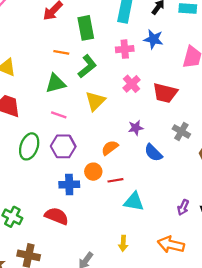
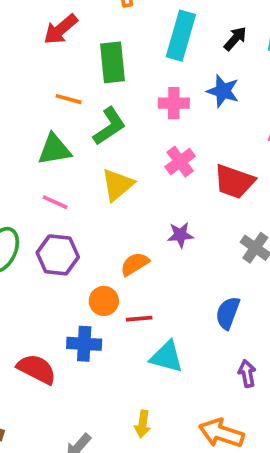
blue semicircle: (153, 153) -> (228, 313), moved, turned 60
blue cross: (69, 185) -> (84, 344), moved
purple arrow: (183, 207) -> (247, 374), turned 140

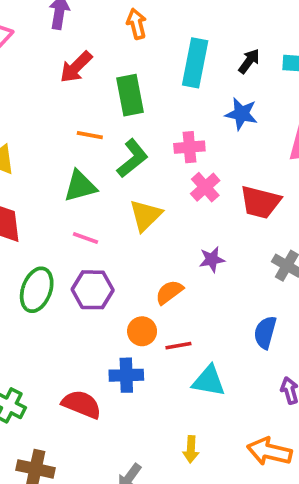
pink cross: (174, 103) -> (189, 147), moved

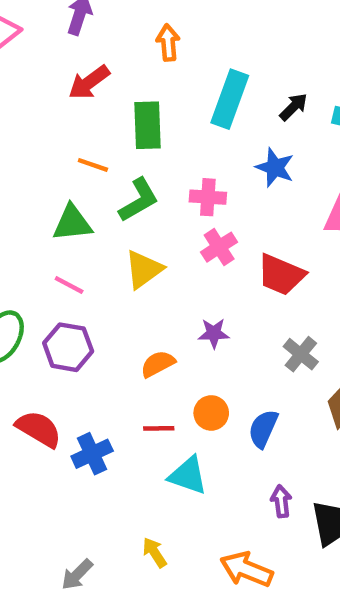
orange circle: (142, 331) -> (211, 413), moved
blue cross: (126, 375) -> (92, 454), turned -32
red semicircle: (82, 404) -> (39, 429), moved
yellow arrow: (191, 449) -> (155, 552), turned 135

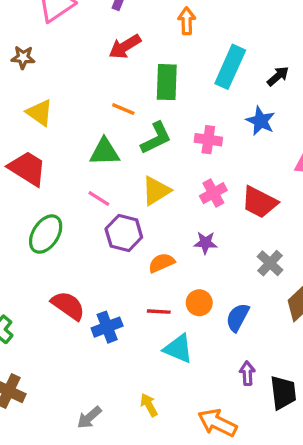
pink cross: (219, 247) -> (213, 193), moved
purple hexagon: (68, 347) -> (124, 233), moved

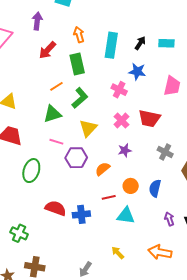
orange arrow: (187, 21) -> (79, 35), moved
orange line: (123, 109) -> (56, 86), turned -40
pink cross: (208, 140) -> (119, 90), moved, turned 35
blue cross: (107, 327) -> (81, 214), turned 30

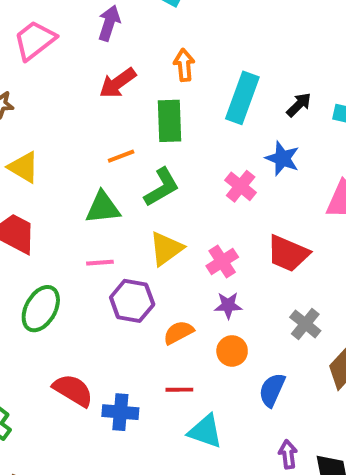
pink cross: (121, 121) -> (222, 261), moved
pink line: (56, 142) -> (100, 263), turned -32
orange circle: (131, 186) -> (232, 351), moved

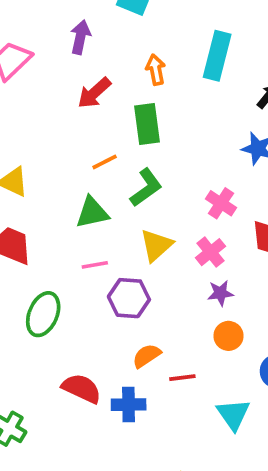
cyan rectangle: (242, 98) -> (217, 56), moved
pink cross: (241, 186) -> (221, 203), moved
orange semicircle: (179, 333) -> (147, 356), moved
cyan triangle: (205, 431) -> (233, 414), moved, turned 42

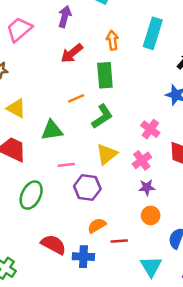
green triangle: (92, 213) -> (52, 130), moved

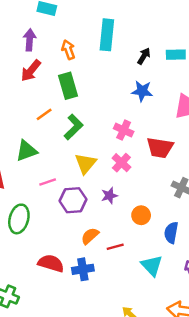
purple arrow: (65, 17) -> (30, 40), moved
purple star: (147, 187) -> (109, 196), moved

